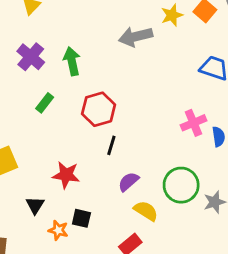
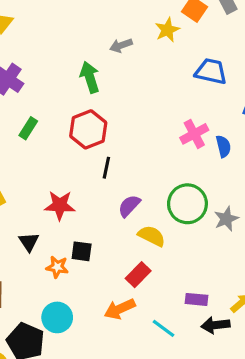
yellow star: (172, 15) -> (167, 30), moved
gray arrow: (135, 37) -> (121, 45), size x0.6
green arrow: (72, 61) -> (90, 77), moved

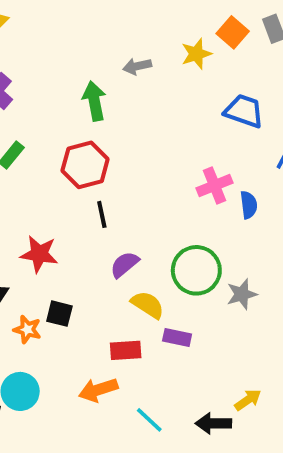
black line: (106, 168) -> (102, 214), turned -30
red rectangle: (138, 275) -> (126, 350), turned 35
purple rectangle: (196, 299) -> (177, 338), moved

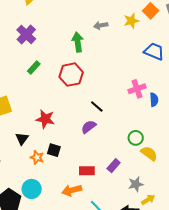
black line: (102, 214) -> (97, 107), moved, turned -40
green circle: (196, 270) -> (136, 138), moved, size x0.6
gray star: (242, 294) -> (136, 184), moved
yellow semicircle: (148, 305) -> (149, 153), moved
purple rectangle: (177, 338) -> (114, 166), turned -64

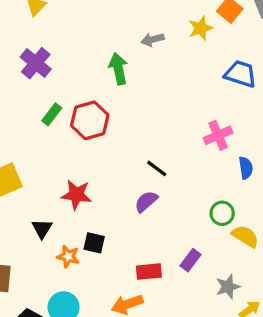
red hexagon: (71, 75) -> (90, 120), moved
blue semicircle: (154, 100) -> (246, 168), moved

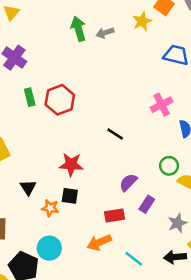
green arrow: (118, 69) -> (78, 29), moved
green rectangle: (52, 114) -> (30, 97), turned -48
red star: (76, 195) -> (71, 165), moved
purple semicircle: (146, 201) -> (128, 182), moved

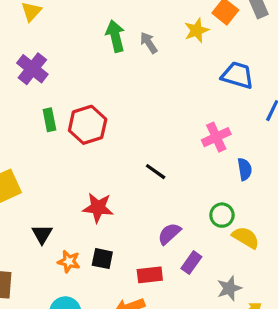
gray arrow: (105, 33) -> (149, 43), turned 72
black square: (70, 196) -> (102, 259), moved

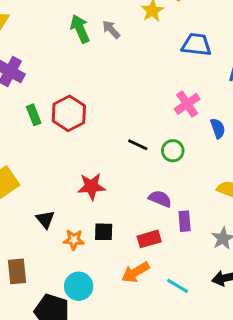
green circle: (222, 215) -> (173, 151), moved
purple semicircle: (169, 234) -> (160, 199), turned 75
purple rectangle: (191, 263) -> (185, 221), turned -30

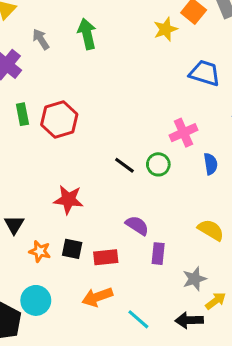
gray arrow: (111, 29) -> (41, 39), moved
green circle: (173, 151) -> (158, 164), moved
red rectangle: (149, 239) -> (106, 257), moved

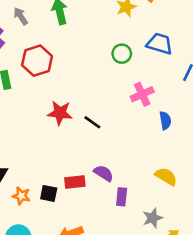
red hexagon: (59, 119) -> (37, 61), moved
green circle: (158, 164) -> (122, 54), moved
red star: (68, 200) -> (60, 113), moved
red rectangle: (106, 257) -> (75, 182), moved

